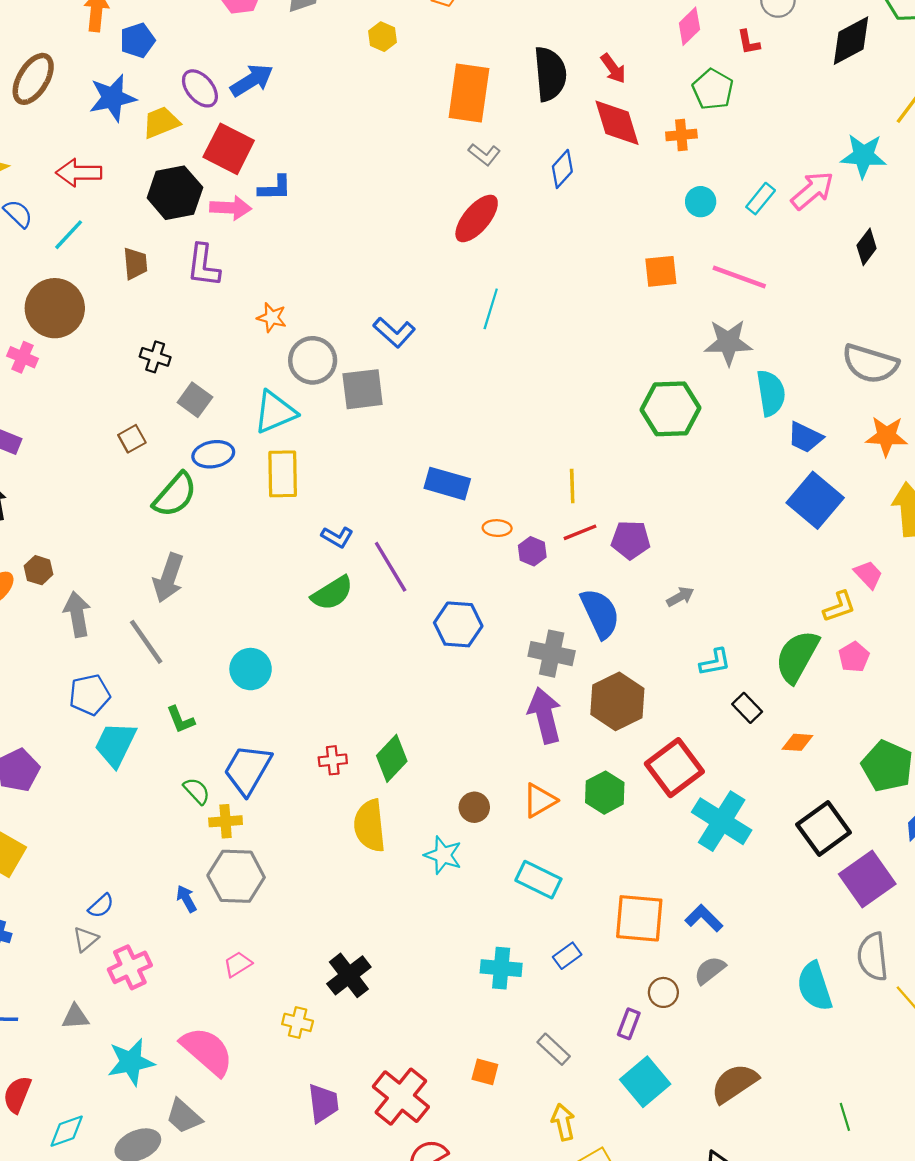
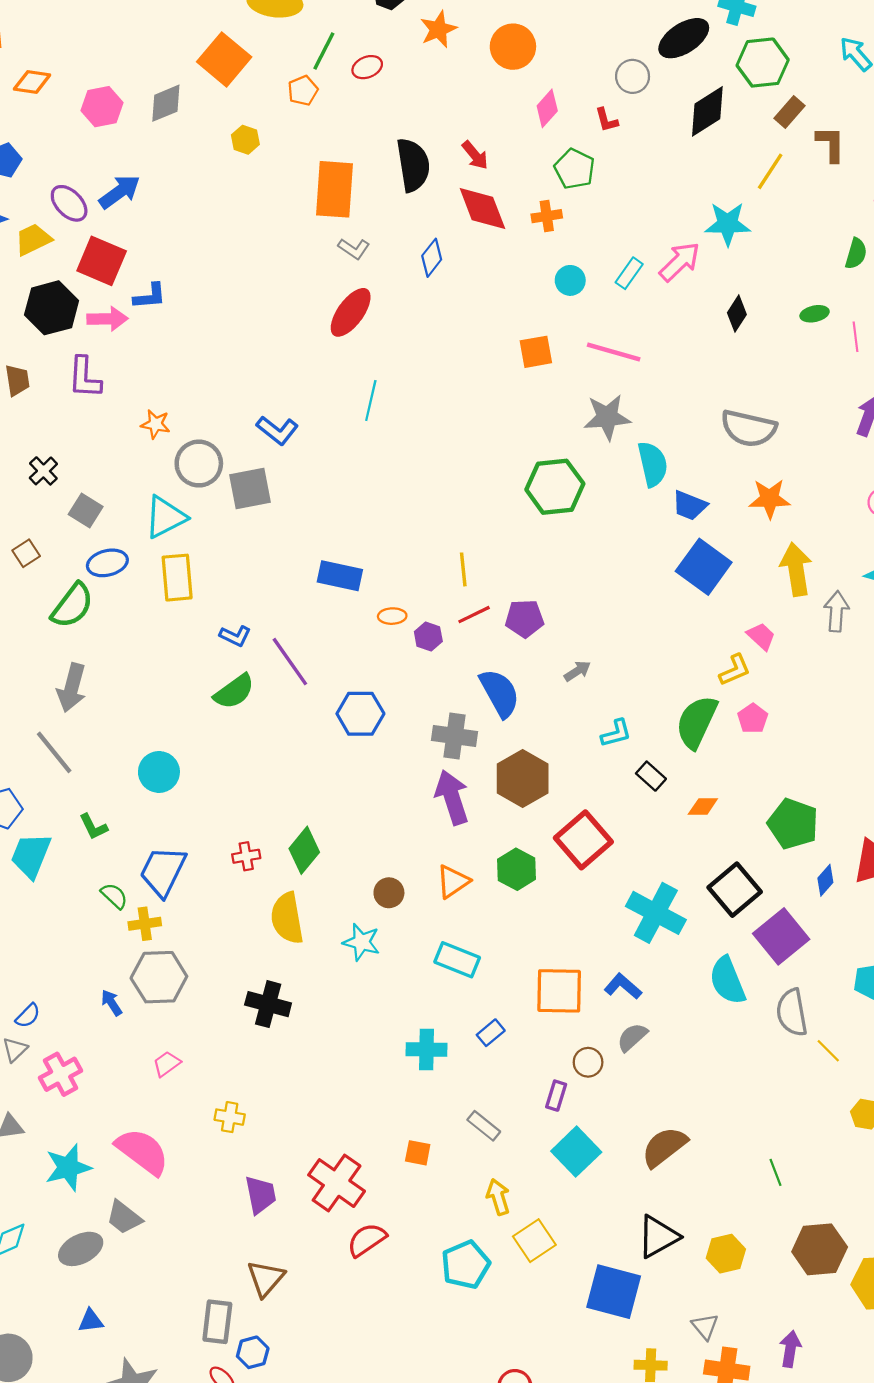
black cross: (155, 357) -> (43, 471), turned 32
cyan cross: (722, 821) -> (656, 913), moved
black cross: (349, 975) -> (268, 1004), moved, turned -33
cyan semicircle: (815, 986) -> (727, 981), moved

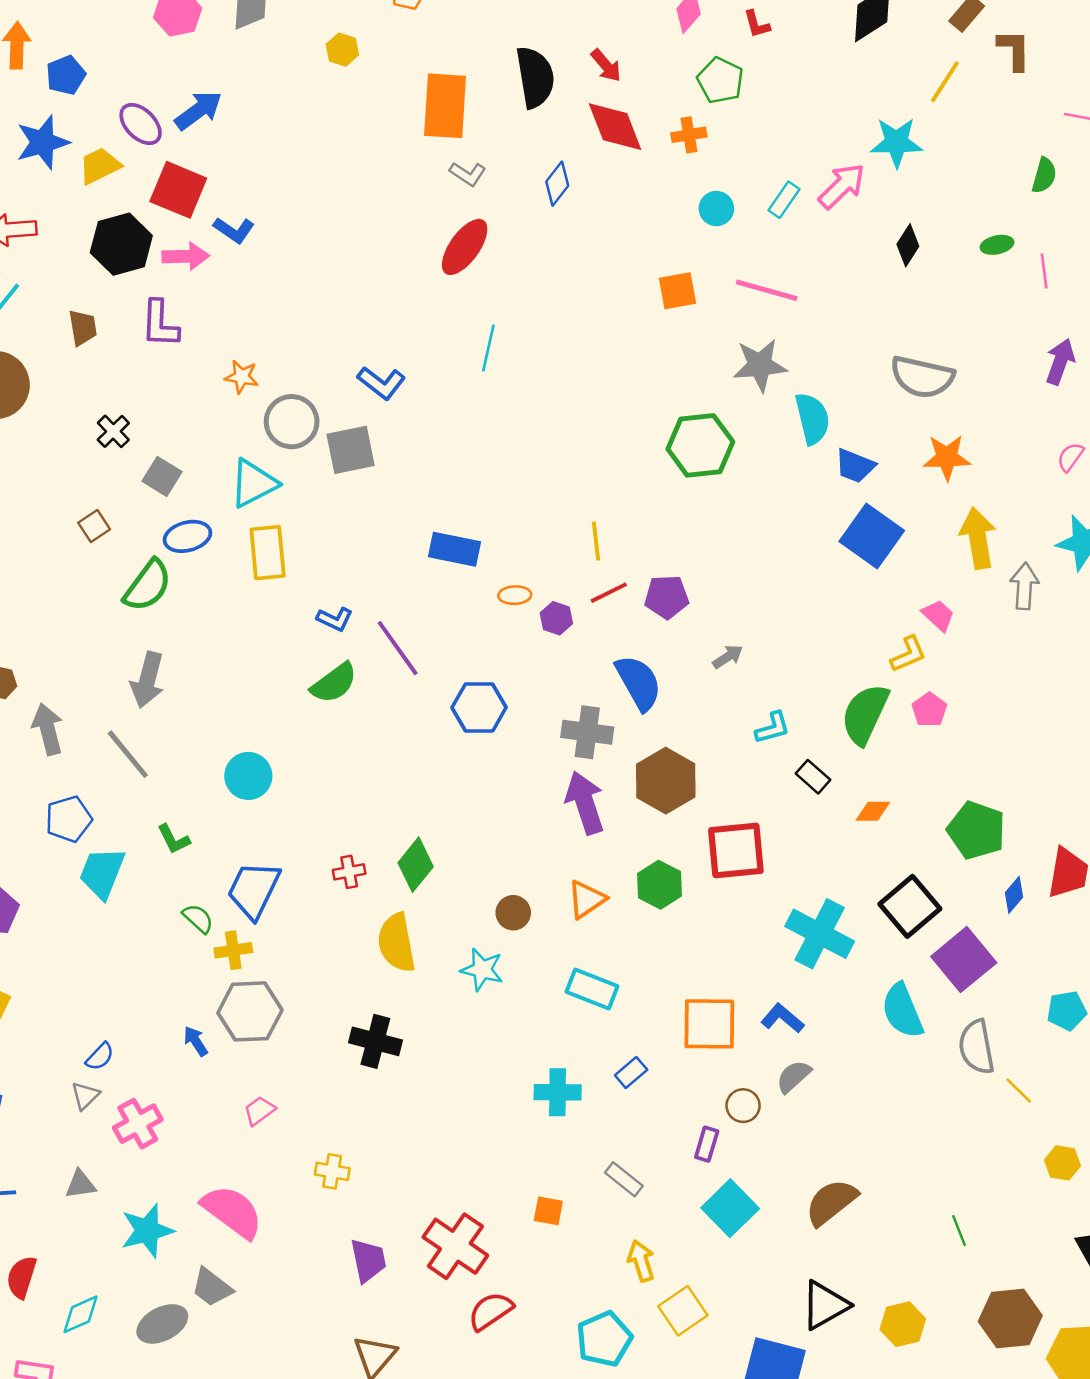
blue L-shape: (150, 296) -> (234, 230), turned 40
red square: (583, 840) -> (736, 850), turned 36

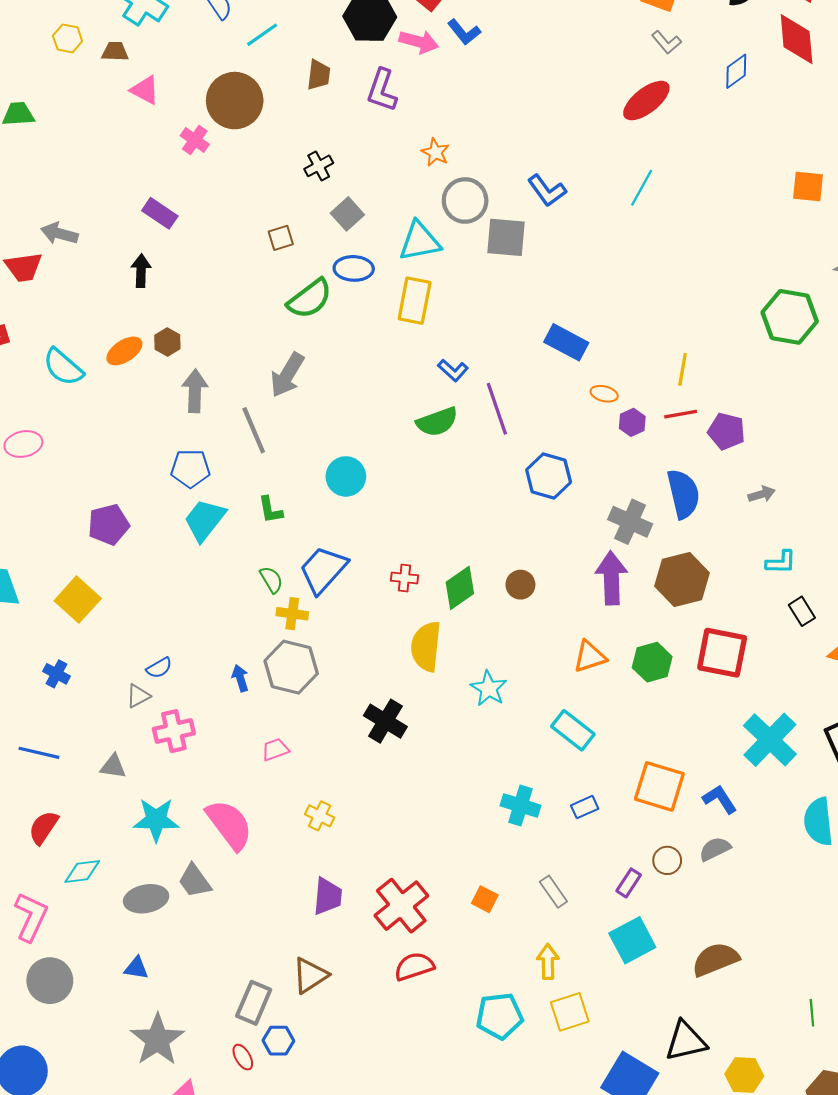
brown circle: (513, 913) -> (520, 585), moved

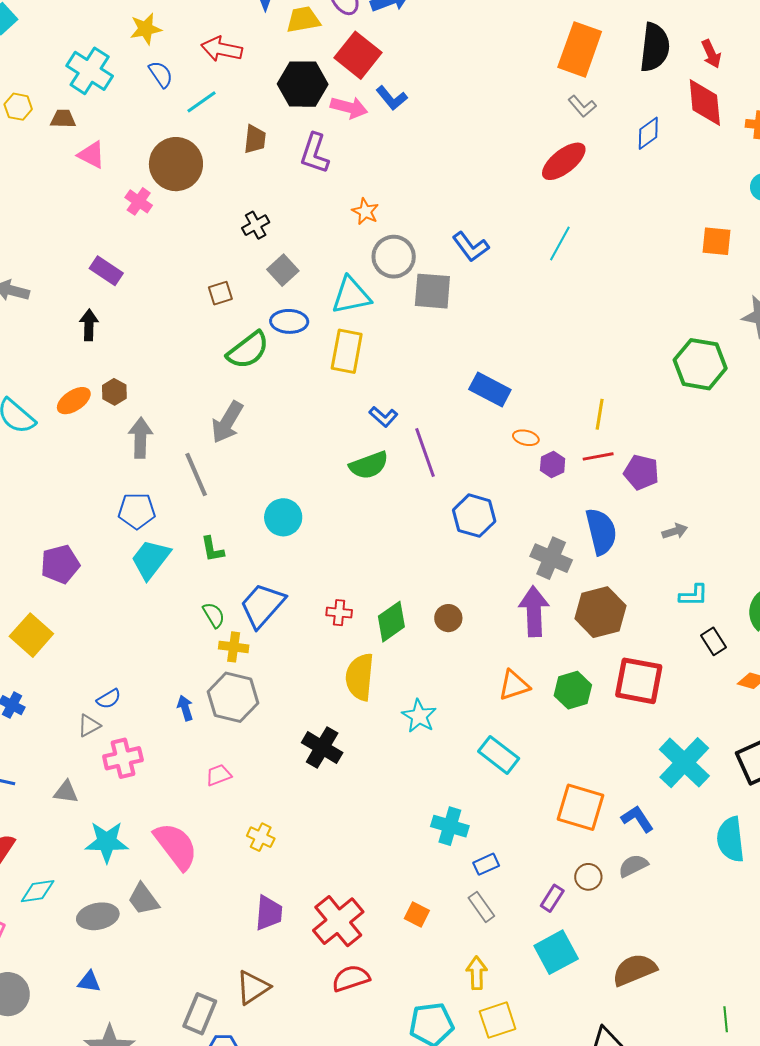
blue rectangle: (585, 807) -> (486, 864), moved

